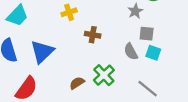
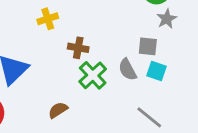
gray star: (135, 11) -> (167, 19), moved
green cross: (104, 75) -> (93, 75), moved

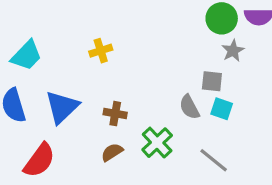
brown cross: (78, 48) -> (115, 114), moved
green cross: (93, 75) -> (157, 143), moved

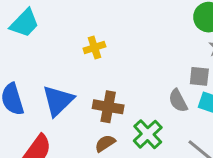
cyan trapezoid: (26, 55) -> (25, 23), moved
brown cross: (115, 114) -> (108, 107), size x1.4

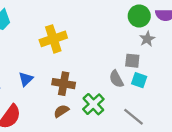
yellow cross: (94, 47) -> (53, 39), size x1.6
blue triangle: (58, 101) -> (26, 79), size x0.6

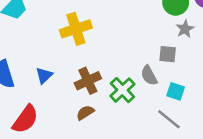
cyan square: (139, 80) -> (176, 91), moved
brown cross: (64, 84) -> (88, 81), turned -35
green cross: (93, 104) -> (122, 90), moved

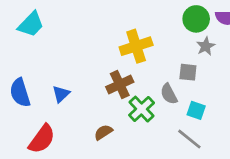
yellow cross: (76, 29) -> (136, 46), moved
brown cross: (88, 81) -> (120, 84), moved

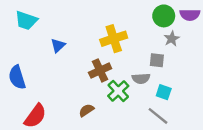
cyan trapezoid: (31, 24) -> (26, 20), turned 65
blue triangle: (61, 94) -> (58, 45), moved
gray semicircle: (169, 94) -> (141, 78), turned -66

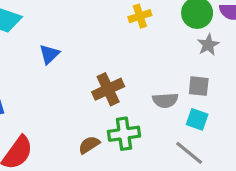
yellow cross: (114, 39) -> (140, 16), moved, size x0.6
gray square: (157, 60) -> (199, 86), moved
green cross: (118, 91) -> (124, 134), moved, turned 35

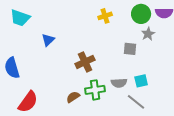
gray square: (199, 86) -> (130, 49), moved
gray semicircle: (165, 100) -> (119, 83), moved
cyan square: (197, 119) -> (141, 81), turned -32

